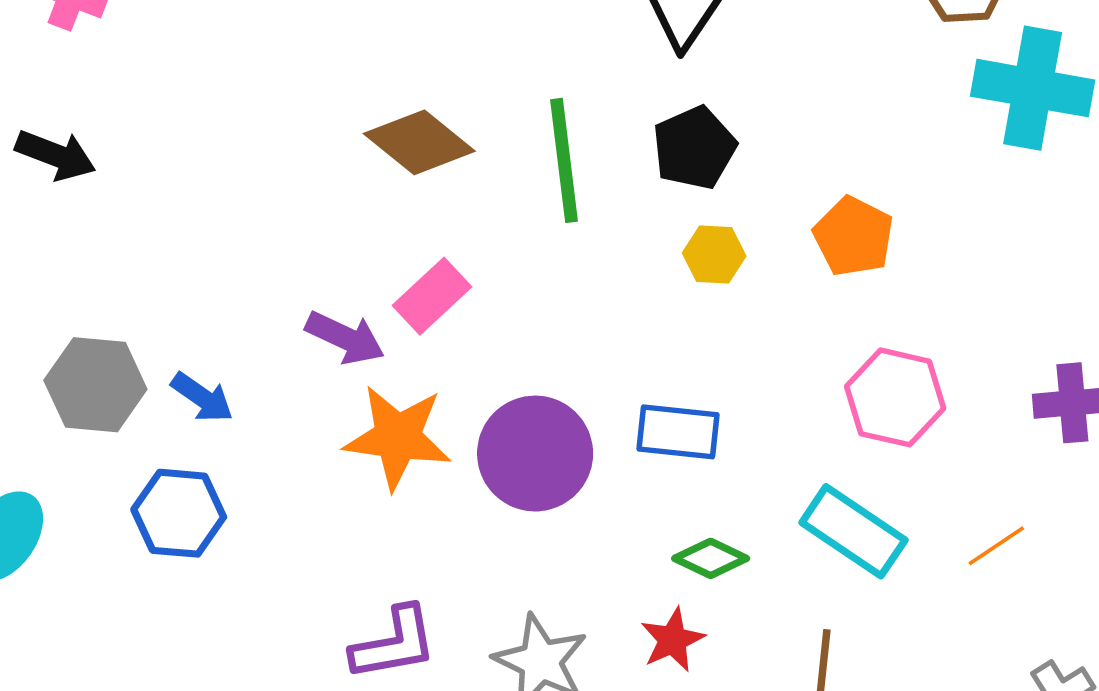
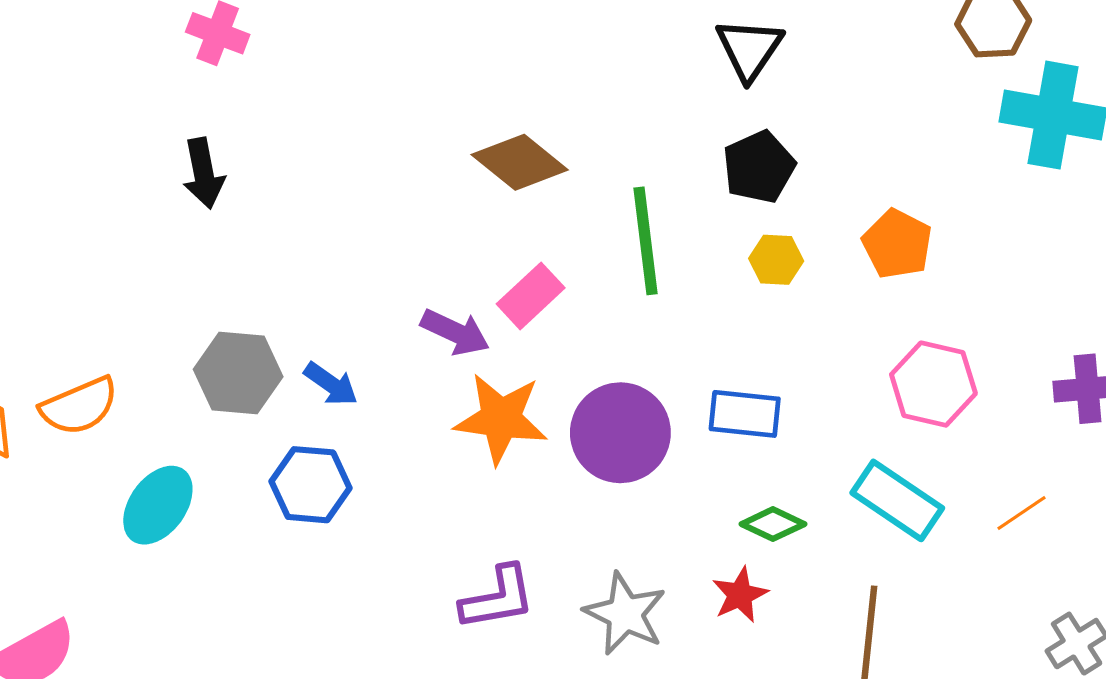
black arrow: (56, 155) -> (204, 173), turned 58
green line: (564, 160) -> (646, 241), moved

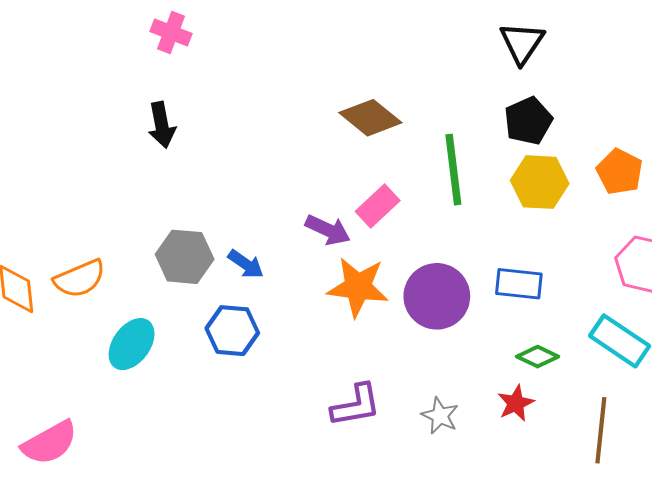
yellow hexagon: (776, 260) -> (540, 182), size x1.6
gray star: (625, 614) -> (440, 416), size x0.7

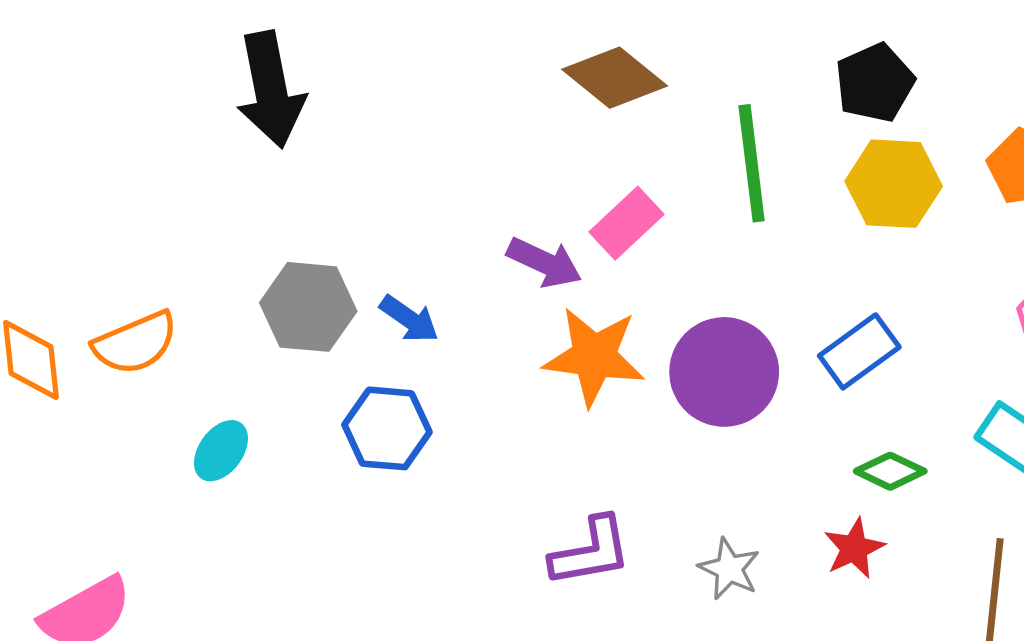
black arrow: (162, 125) -> (271, 90), size x1.5
blue rectangle: (519, 284) -> (859, 351), turned -42
cyan ellipse: (132, 344) -> (221, 451), size x0.7

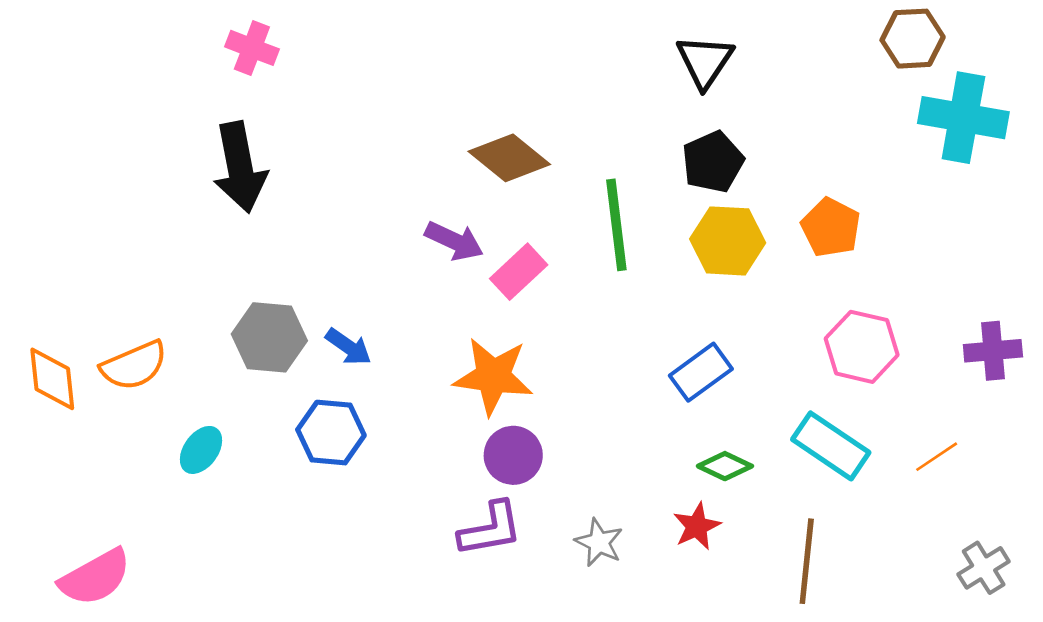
purple arrow: (544, 262) -> (454, 241), moved
purple circle: (724, 372) -> (513, 455), moved, size x0.7

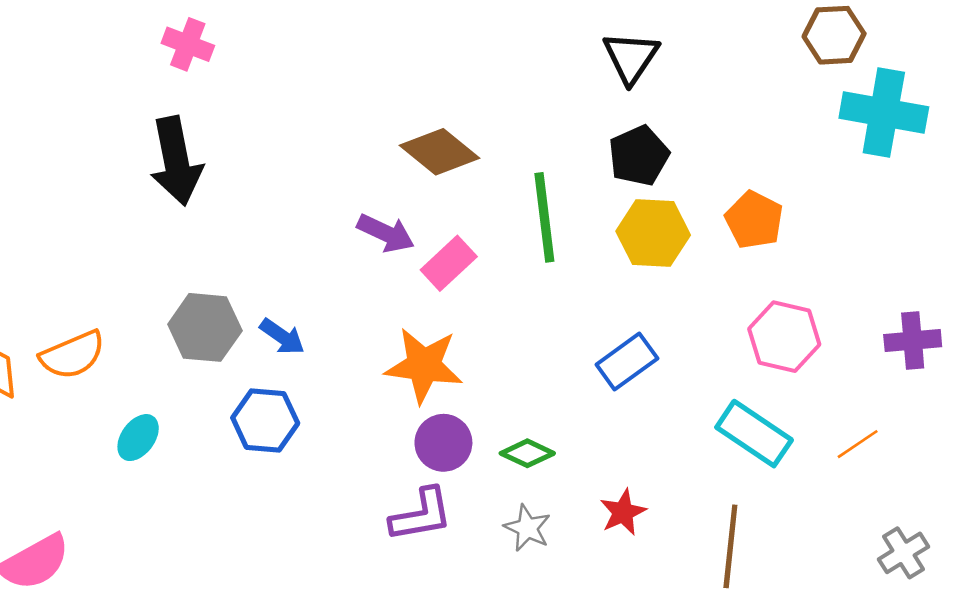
green diamond: (725, 466) -> (527, 453), moved

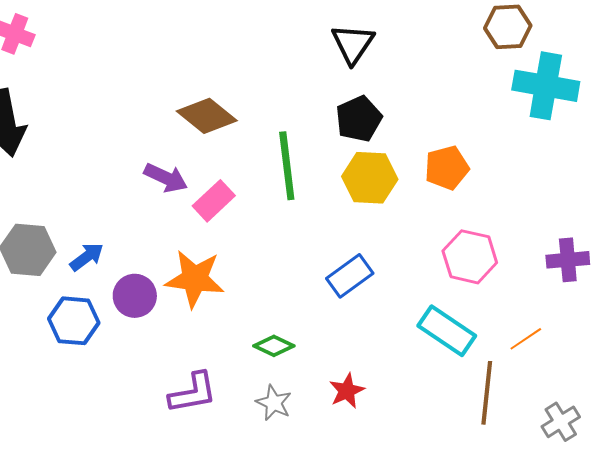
orange pentagon: (754, 220) -> (447, 168), turned 30
blue arrow: (282, 337) -> (87, 257), turned -72
purple circle: (443, 443) -> (135, 296), moved
brown line: (730, 546) -> (487, 393), moved

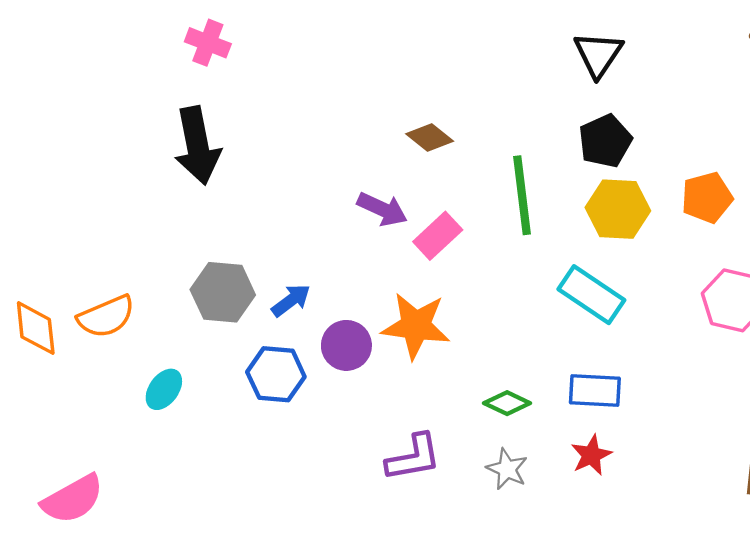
brown diamond: (207, 116) -> (430, 137), size x0.7
blue rectangle: (350, 276) -> (595, 390), moved, turned 39
cyan rectangle: (447, 331) -> (591, 295), moved

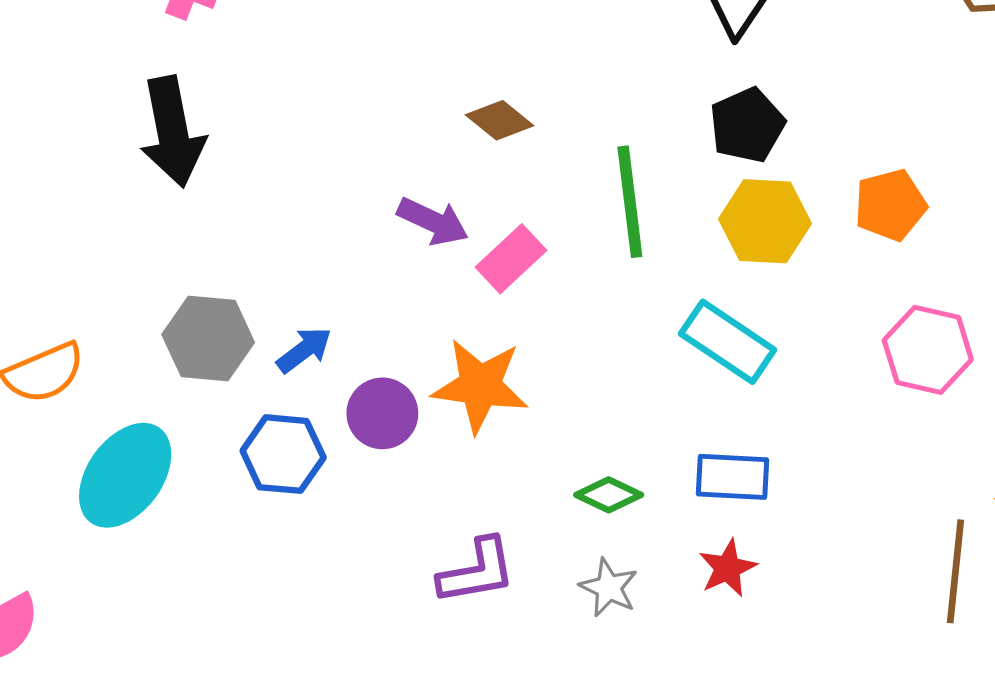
cyan ellipse: (164, 389) -> (125, 475), size x1.8

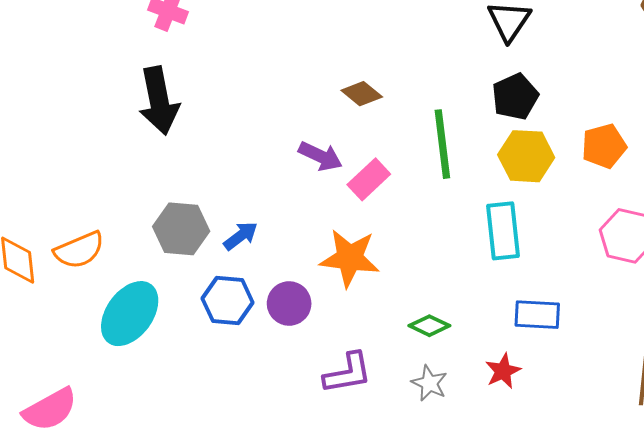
cyan rectangle: (728, 342) -> (503, 231), turned 50
purple circle: (382, 413) -> (289, 303), moved
blue rectangle: (732, 477) -> (537, 315), moved

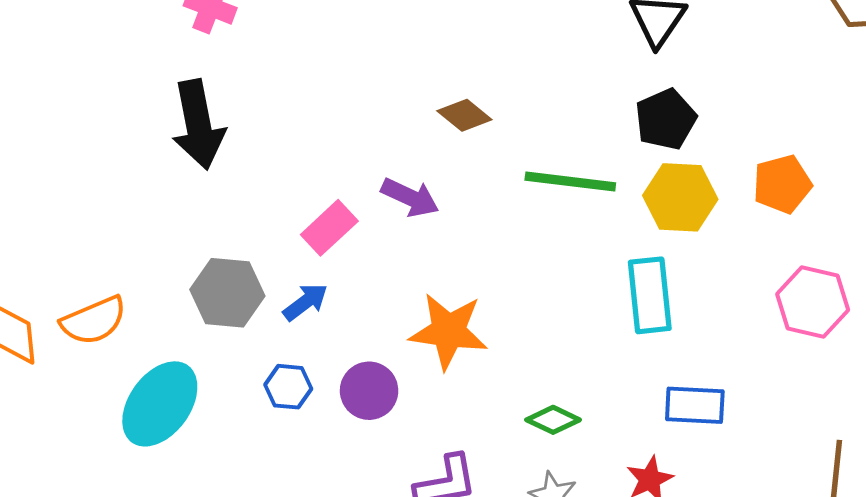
green line: (442, 144) -> (570, 182), turned -76
pink rectangle: (369, 179) -> (329, 228), moved
blue hexagon: (228, 300) -> (288, 387), size x0.7

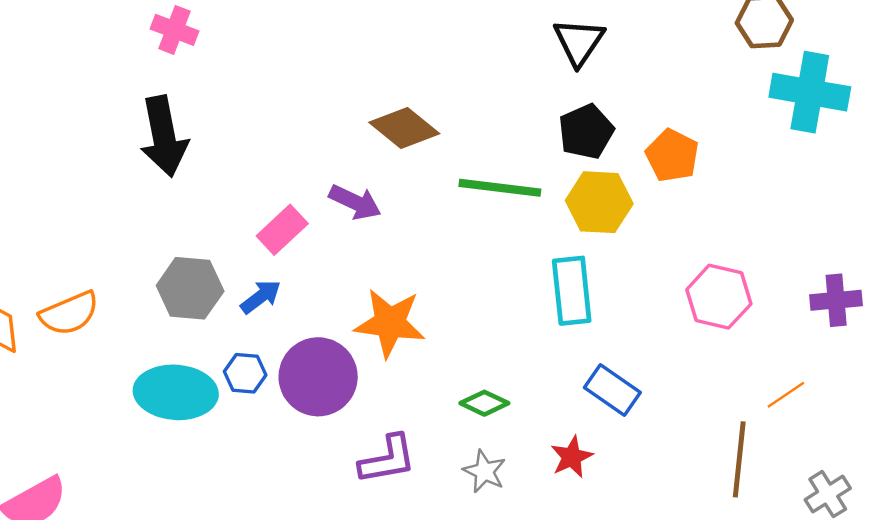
brown diamond: (464, 115) -> (404, 128), size x1.4
orange pentagon: (782, 184) -> (672, 156), moved, turned -30
purple circle: (369, 391) -> (318, 377), size x1.5
cyan ellipse: (160, 404) -> (176, 392), moved, turned 58
blue rectangle: (695, 405) -> (612, 390), turned 32

